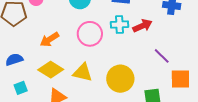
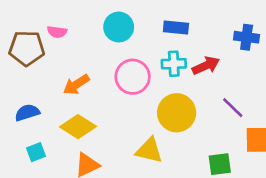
yellow triangle: (83, 72) -> (149, 150), moved
yellow circle: (120, 79) -> (177, 113), moved

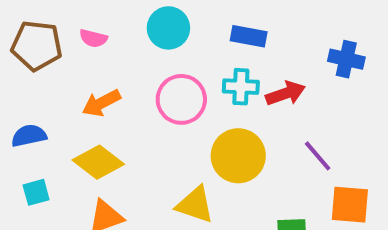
pink semicircle: (57, 32) -> (93, 38), moved

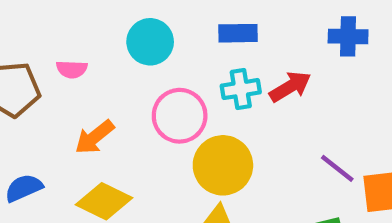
yellow circle: (238, 156) -> (223, 165), moved
purple line: (318, 156) -> (337, 168), moved

